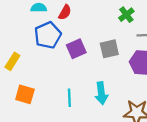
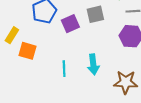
gray square: (109, 49) -> (95, 14), moved
orange square: (25, 94) -> (28, 51), moved

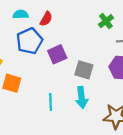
gray square: (95, 14) -> (84, 70), moved, turned 30

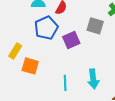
gray square: (84, 70) -> (95, 26), moved

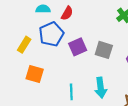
gray square: (95, 26) -> (104, 50), moved
yellow rectangle: (15, 51) -> (24, 45), moved

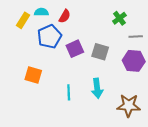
yellow rectangle: (24, 45) -> (23, 20), moved

